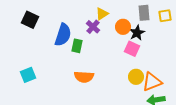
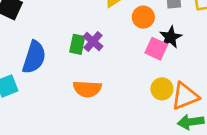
purple cross: (93, 27) -> (93, 41), moved
black star: (137, 33) -> (171, 37), moved
blue semicircle: (63, 35) -> (34, 57), moved

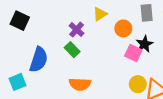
purple cross: (93, 41) -> (77, 30), moved
green rectangle: (77, 44) -> (72, 50), turned -56

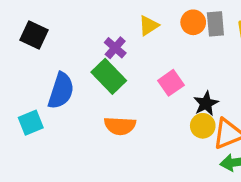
orange circle: (123, 28) -> (193, 22), moved
black star: (144, 44) -> (206, 103), moved
green rectangle: (72, 50) -> (109, 76), size x1.5
pink square: (133, 53) -> (171, 83), moved, turned 30

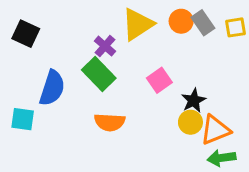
gray rectangle: (215, 24) -> (203, 23), turned -30
yellow triangle: (149, 25) -> (138, 24), size x1.6
cyan square: (31, 123) -> (23, 119), turned 30

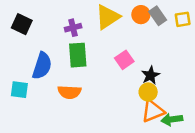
purple cross: (105, 46) -> (73, 28), moved, turned 35
green rectangle: (99, 74) -> (78, 55), turned 40
orange semicircle: (110, 122) -> (69, 92), moved
orange triangle: (215, 130) -> (153, 111), moved

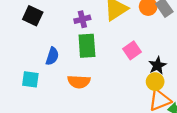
blue semicircle: (42, 66) -> (52, 56), size x0.7

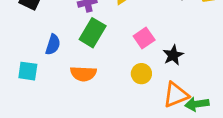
green rectangle: (87, 46) -> (93, 33), turned 35
yellow circle: (155, 82) -> (141, 74), moved

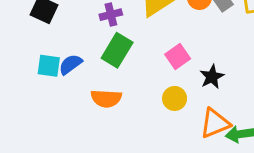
blue semicircle: (53, 45) -> (70, 64), turned -144
cyan square: (28, 71) -> (49, 66), moved

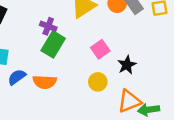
purple cross: (111, 15) -> (48, 26), moved, turned 35
blue semicircle: (70, 64) -> (17, 77), moved

